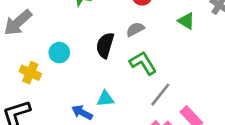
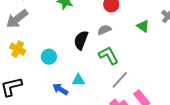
cyan circle: (59, 53) -> (49, 57), moved
yellow cross: (30, 73) -> (18, 49), moved

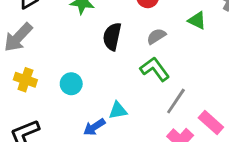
gray semicircle: (104, 30) -> (156, 36), moved
black semicircle: (81, 40) -> (112, 37), moved
blue arrow: (60, 89) -> (94, 127), turned -56

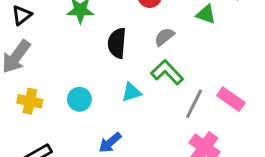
cyan triangle: (118, 110) -> (131, 92), moved
pink rectangle: (211, 123) -> (231, 99), moved

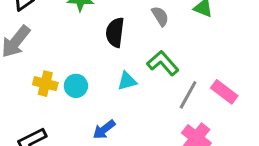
gray semicircle: (164, 37) -> (160, 16), moved, turned 95
yellow cross: (30, 101) -> (45, 84), moved

